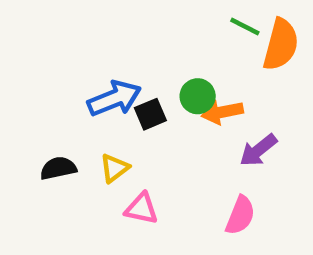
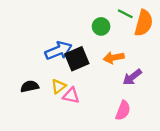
green circle: (198, 96) -> (101, 26), moved
black square: (150, 114) -> (77, 59), size x1.5
pink triangle: (141, 209) -> (71, 96), moved

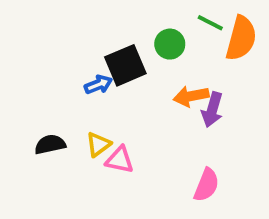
blue arrow: (58, 51) -> (98, 85), size x0.6
black square: (77, 59) -> (125, 65), moved
purple arrow: (132, 77) -> (212, 110), moved, turned -36

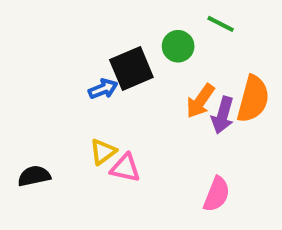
orange semicircle: (241, 38) -> (253, 99), moved
orange arrow: (191, 96) -> (200, 101), turned -44
black semicircle: (50, 144) -> (34, 176), moved

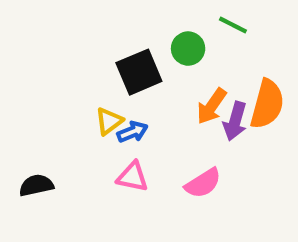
blue arrow: (103, 89) -> (133, 132), moved
yellow triangle: (103, 152) -> (109, 121), moved
pink semicircle: (217, 194) -> (203, 183), moved, turned 36

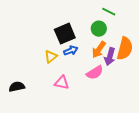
green circle: (188, 49) -> (99, 29), moved
blue arrow: (133, 132) -> (71, 51), moved
pink semicircle: (203, 183) -> (95, 73), moved

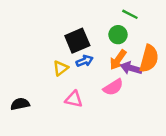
purple arrow: (110, 57) -> (131, 68), turned 90

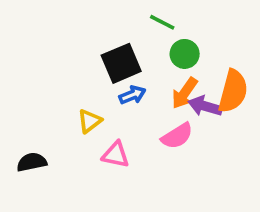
green line: (130, 14) -> (162, 22), moved
yellow triangle: (61, 68) -> (89, 121), moved

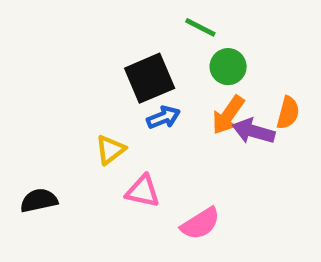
orange semicircle: (233, 91) -> (288, 113), size x0.6
pink semicircle: (177, 136) -> (200, 224), moved

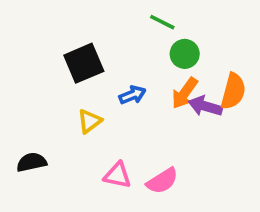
black square: (150, 78) -> (84, 63), moved
orange semicircle: (288, 113) -> (233, 91), size x1.4
pink triangle: (143, 191) -> (117, 175), moved

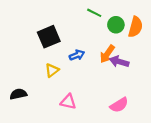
green circle: (185, 54) -> (116, 25), moved
orange semicircle: (233, 91) -> (135, 27), moved
pink semicircle: (162, 181) -> (119, 105), moved

